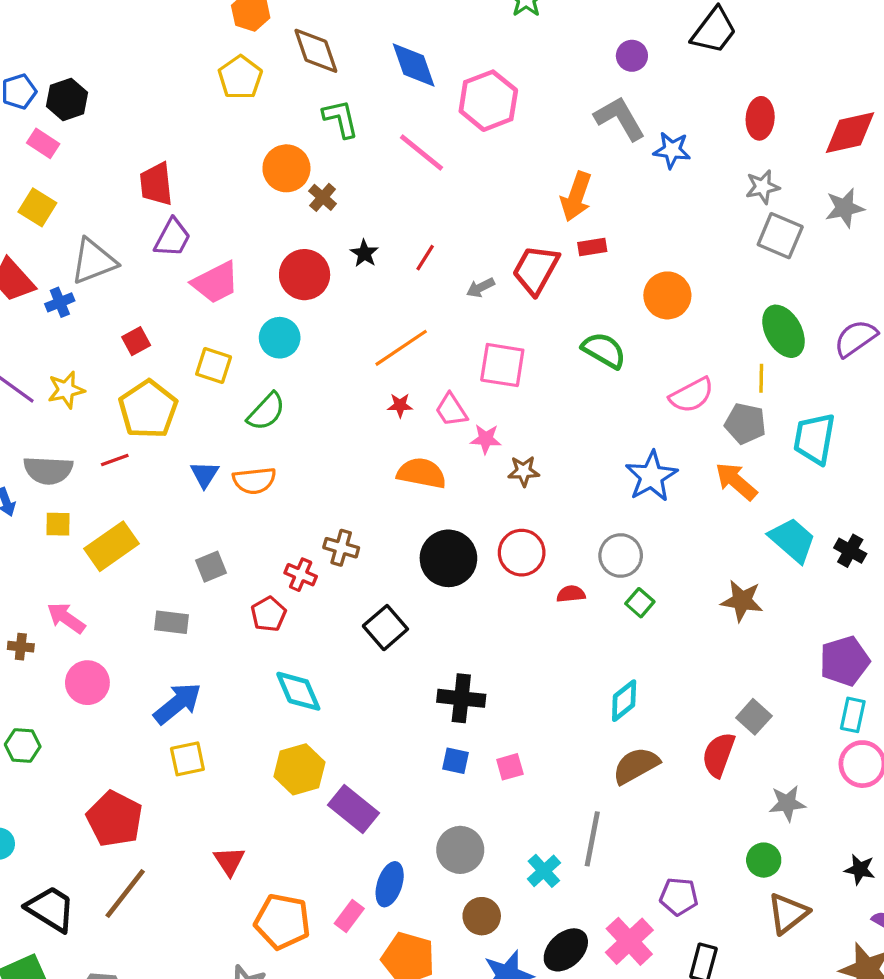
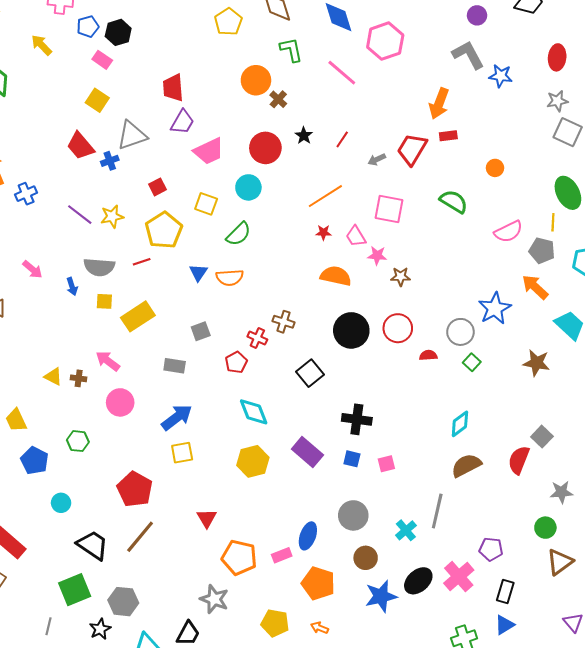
orange circle: (667, 295) -> (495, 168), size x0.6
blue star: (651, 476) -> (495, 308), moved
purple rectangle: (353, 809) -> (307, 452), moved
pink rectangle: (349, 916) -> (282, 555), turned 30

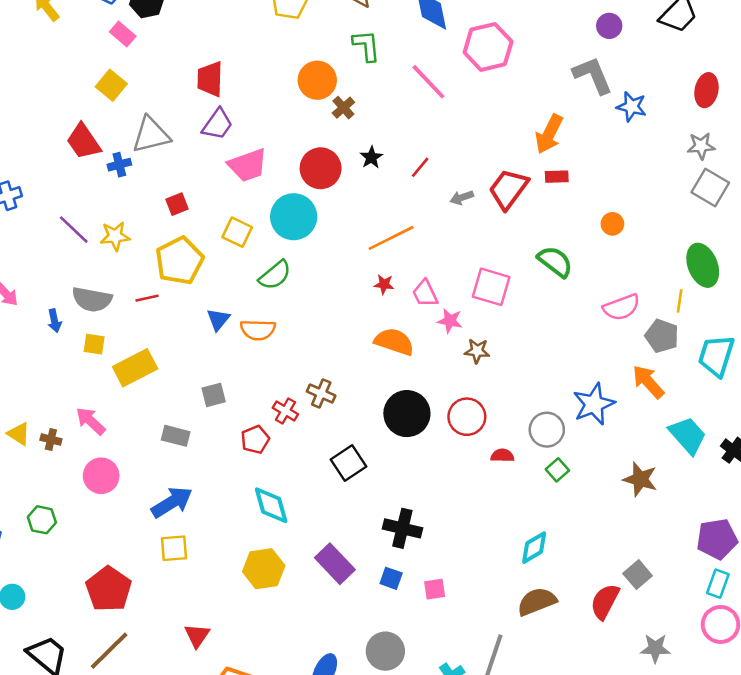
cyan circle: (248, 187) -> (294, 217), size x1.4
pink square: (389, 209) -> (491, 287), moved

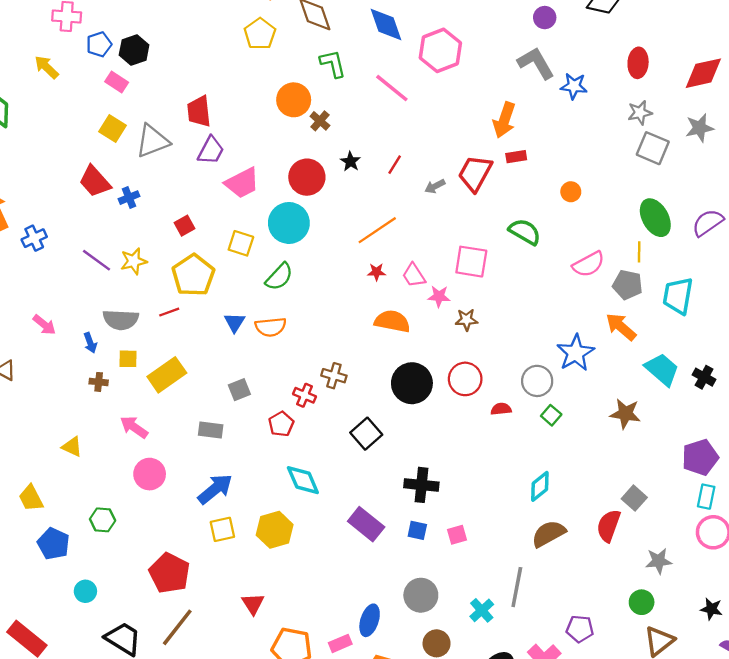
gray triangle: (151, 135) -> (152, 141), moved
brown cross: (51, 440) -> (99, 382), moved
yellow hexagon: (264, 569) -> (275, 530), moved

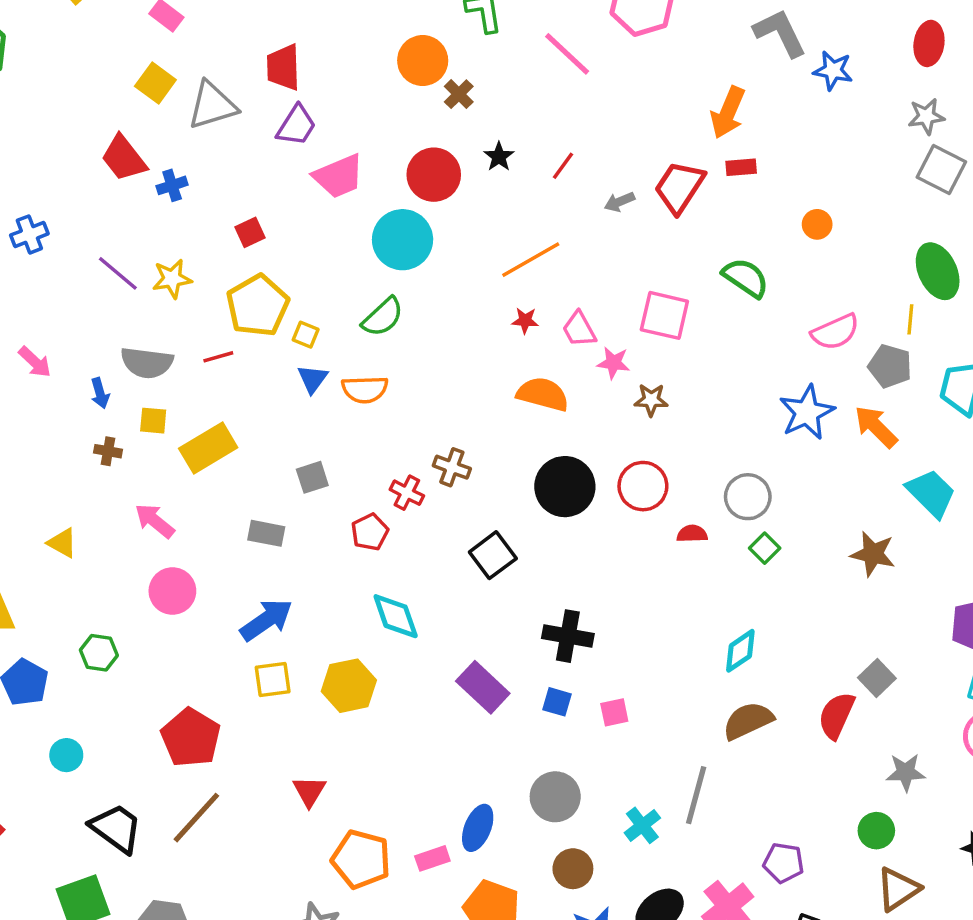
yellow square: (241, 243) -> (306, 335), moved, size x0.7
blue star: (576, 353) -> (807, 412), moved

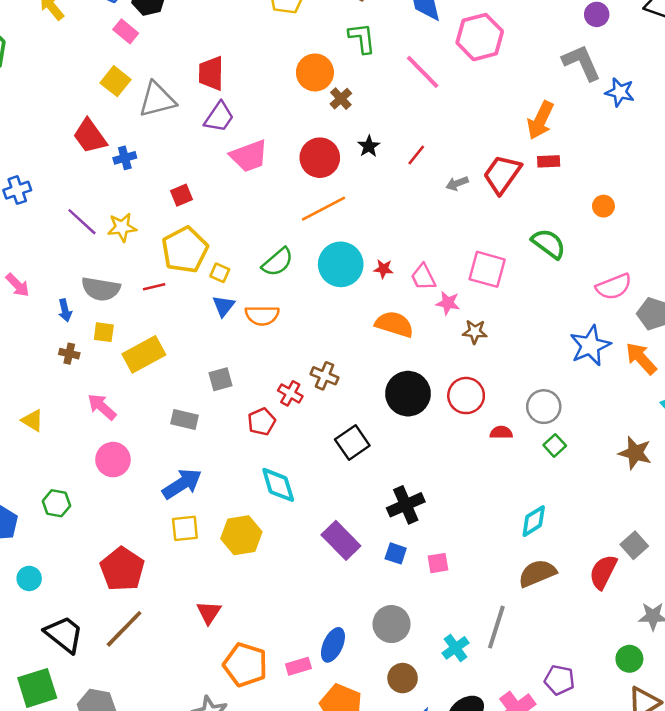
cyan circle: (403, 240) -> (341, 264), moved
orange line: (531, 260) -> (323, 209), moved
black cross: (568, 636) -> (406, 505), turned -36

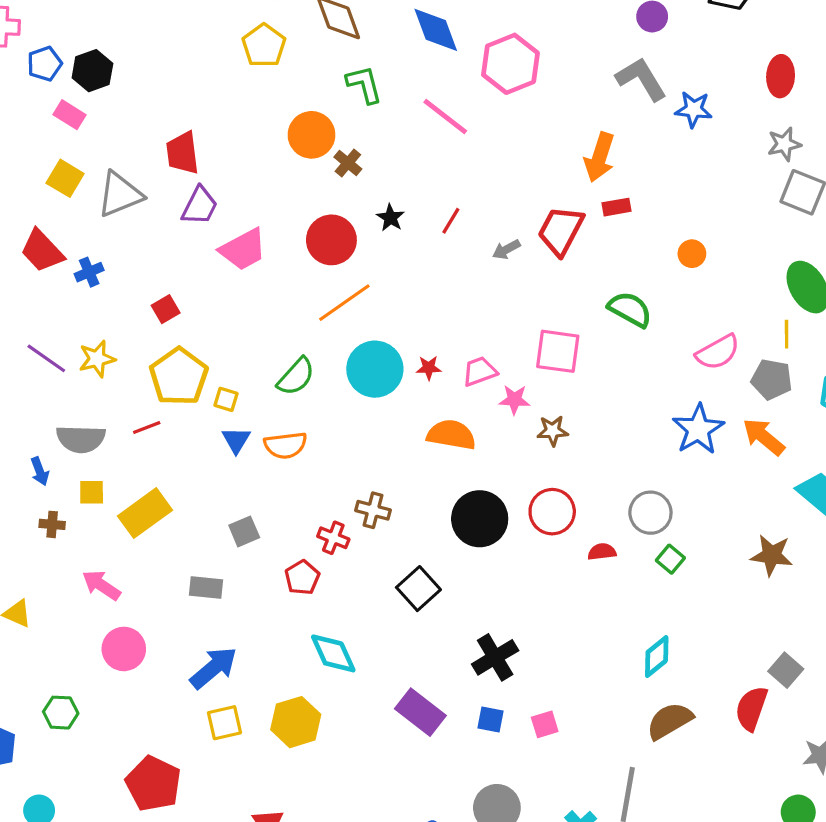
pink trapezoid: (423, 277) -> (480, 371), turned 104

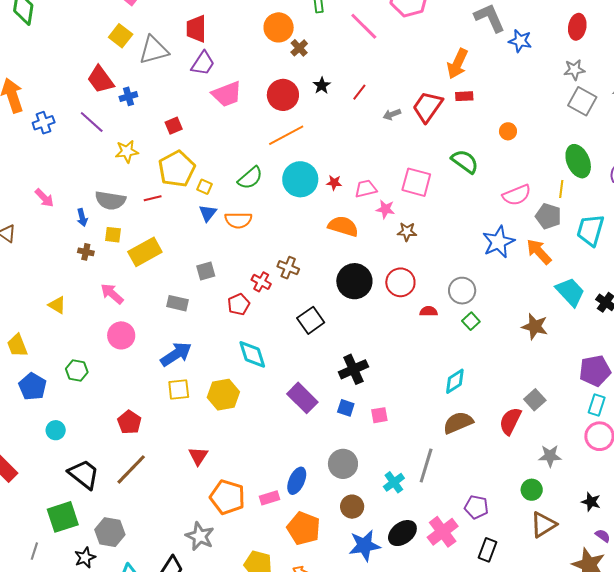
purple line: (46, 358) -> (92, 122), moved
red pentagon: (153, 784) -> (129, 422), size x0.7

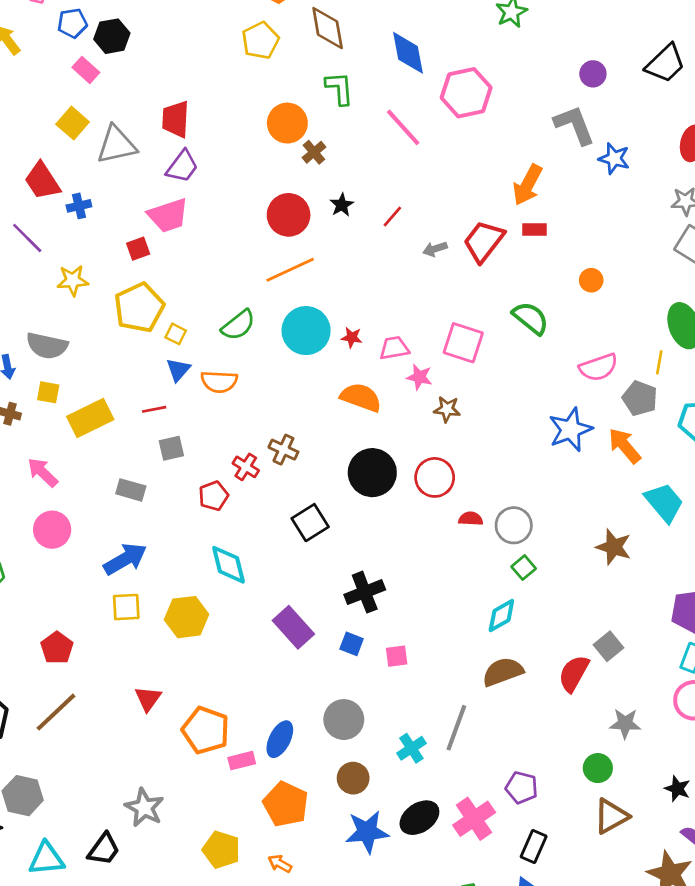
pink trapezoid: (227, 94) -> (168, 215), moved
red line: (153, 198) -> (154, 409), moved
gray circle: (462, 291) -> (514, 525), moved
green square: (471, 321) -> (524, 568), moved
orange pentagon: (227, 497) -> (206, 730), moved

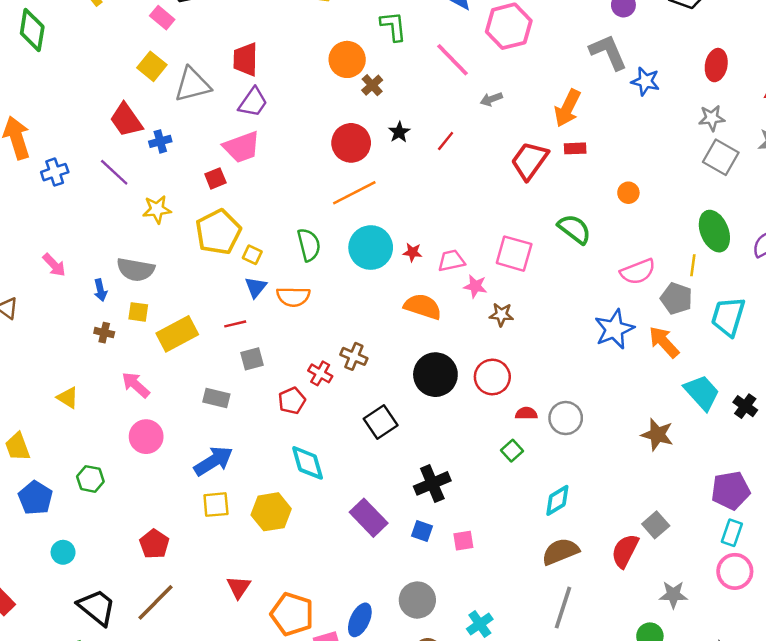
gray arrow: (435, 249) -> (491, 99), moved
green semicircle: (238, 325) -> (309, 245), turned -64
green square: (524, 568) -> (512, 451), moved
gray line: (456, 728) -> (563, 608), moved

